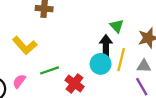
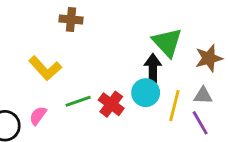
green triangle: (117, 26) -> (167, 42), size x1.6
yellow line: (121, 60) -> (174, 106), moved
red cross: (74, 83) -> (111, 104), moved

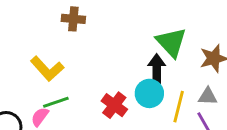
green line: (78, 101) -> (56, 102), moved

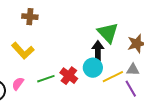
brown cross: (73, 19) -> (30, 17), moved
green line: (56, 102) -> (46, 79), moved
yellow line: (179, 107) -> (113, 77), turned 50

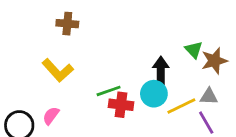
green triangle: (108, 33) -> (194, 50), moved, size x0.6
red cross: (69, 76) -> (121, 105), turned -30
green line: (46, 79) -> (109, 91), moved

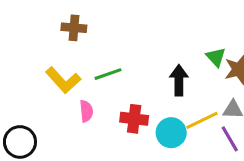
green line: (109, 91) -> (108, 74), moved
cyan circle: (154, 94) -> (171, 133), moved
pink semicircle: (51, 116) -> (86, 111), moved, turned 138

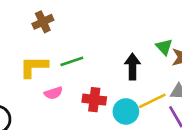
brown cross: (74, 28) -> (43, 22), turned -30
yellow L-shape: (63, 80) -> (34, 67), turned 132
pink semicircle: (86, 111) -> (53, 93), turned 78

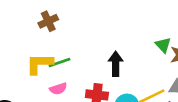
green line: (72, 61) -> (60, 62), moved
black arrow: (132, 67) -> (116, 64), moved

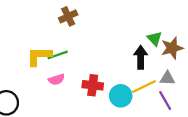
brown cross: (48, 21) -> (68, 16), moved
black arrow: (116, 64) -> (141, 57), moved

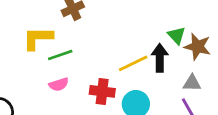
brown star: (172, 48) -> (198, 47), turned 30
yellow L-shape: (39, 56) -> (38, 38), moved
yellow line: (144, 86) -> (133, 63), moved

